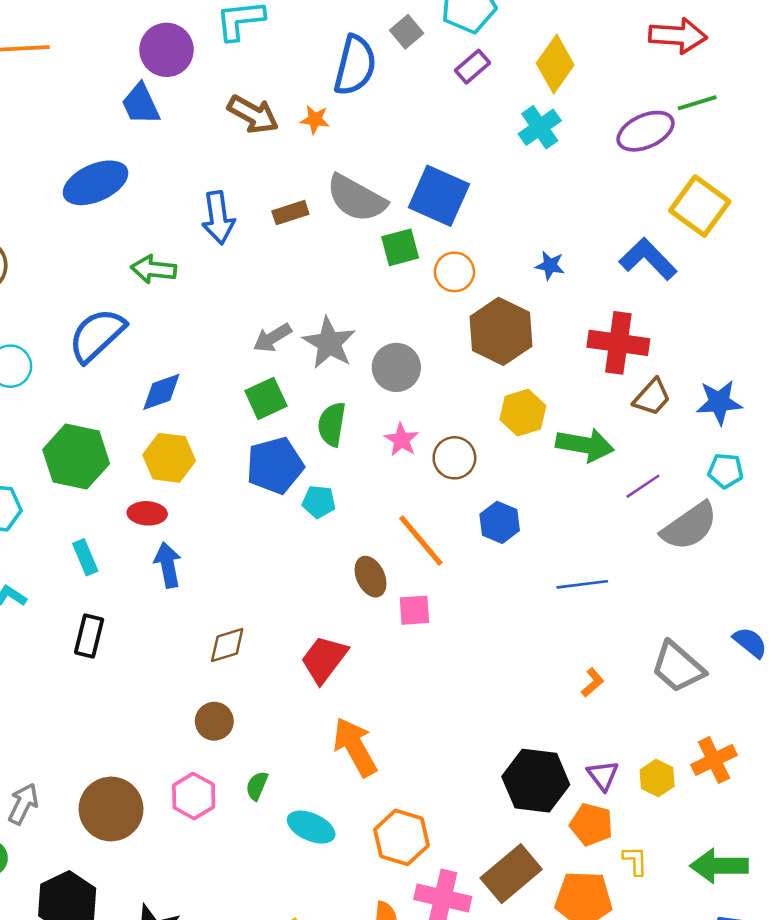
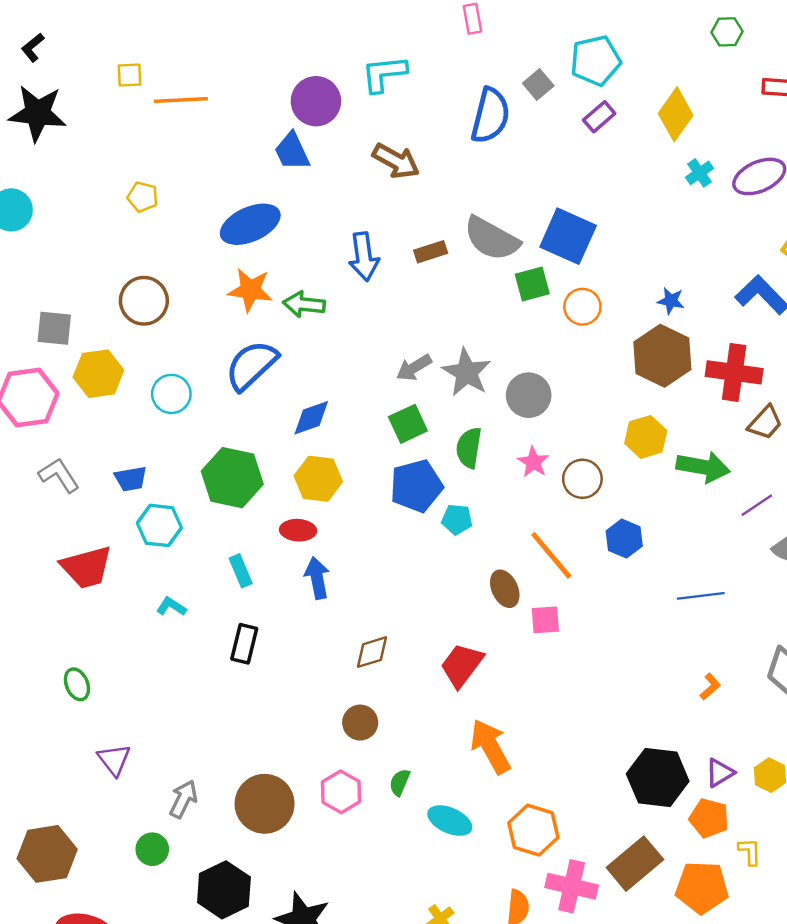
orange star: (315, 120) -> (250, 290), moved, size x1.6
cyan cross: (540, 127) -> (700, 173), moved, size x0.7
brown hexagon: (501, 331) -> (662, 356), moved
purple triangle: (603, 775) -> (720, 773), turned 36

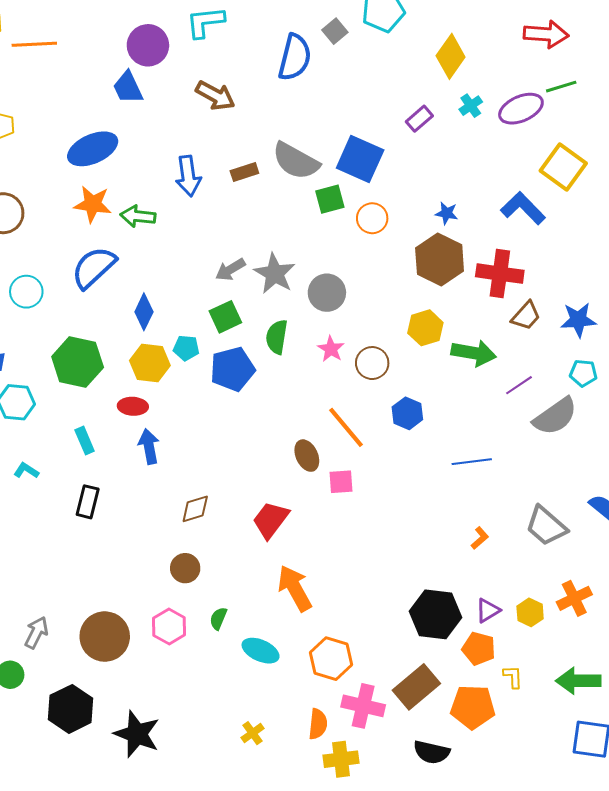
purple rectangle: (599, 117) -> (419, 119), moved
blue diamond: (311, 418) -> (144, 312), turned -45
cyan pentagon: (457, 519) -> (186, 348), moved

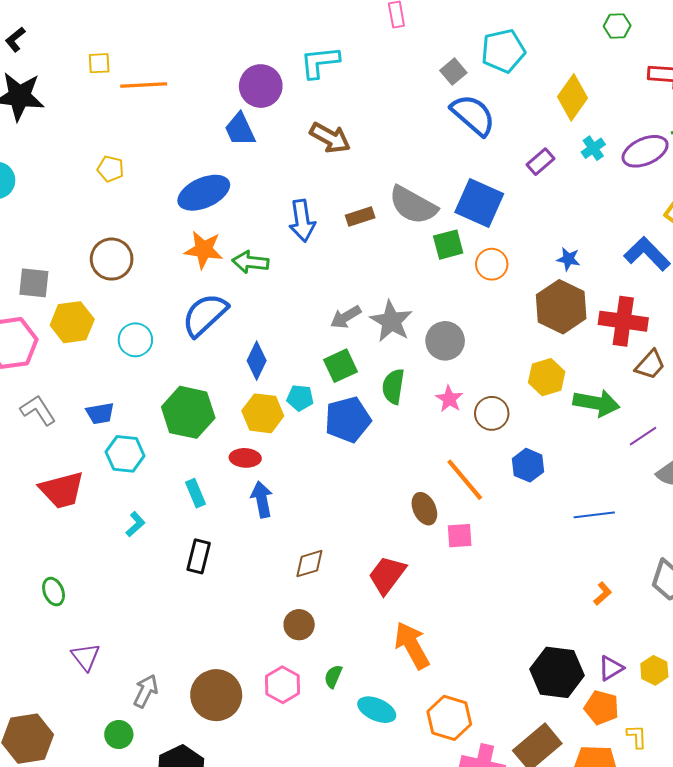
blue semicircle: (295, 57) -> (473, 115), moved, turned -63
cyan L-shape: (26, 471) -> (135, 524), turned 105

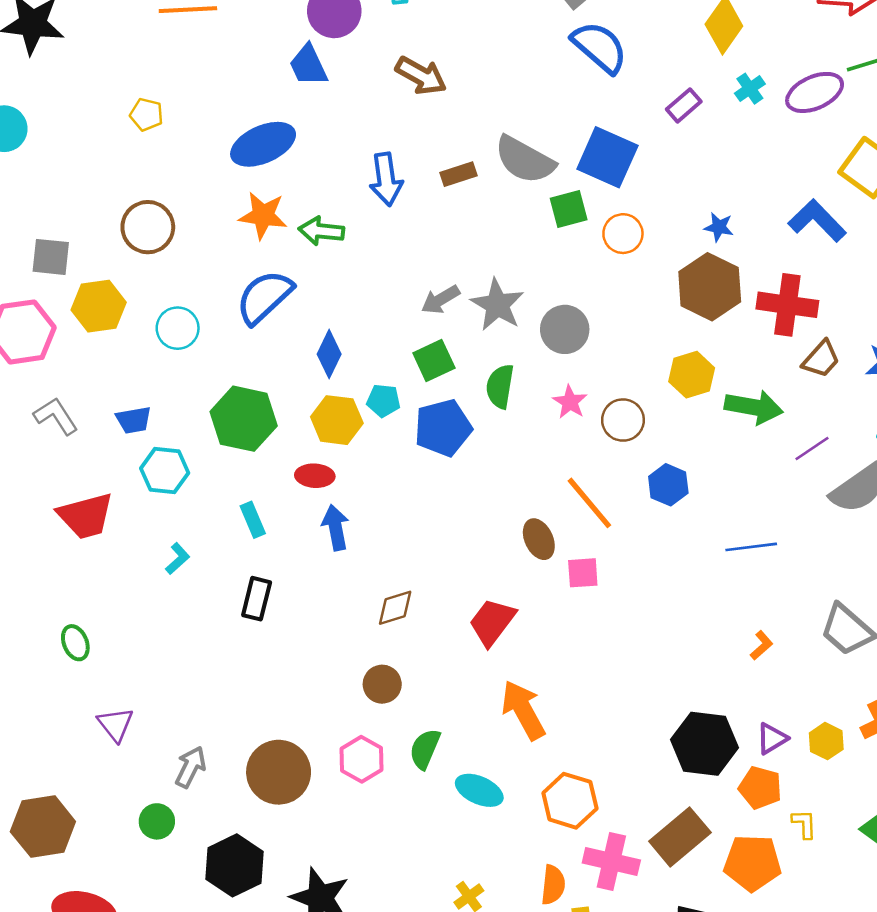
green semicircle: (333, 676) -> (425, 749), size x1.4

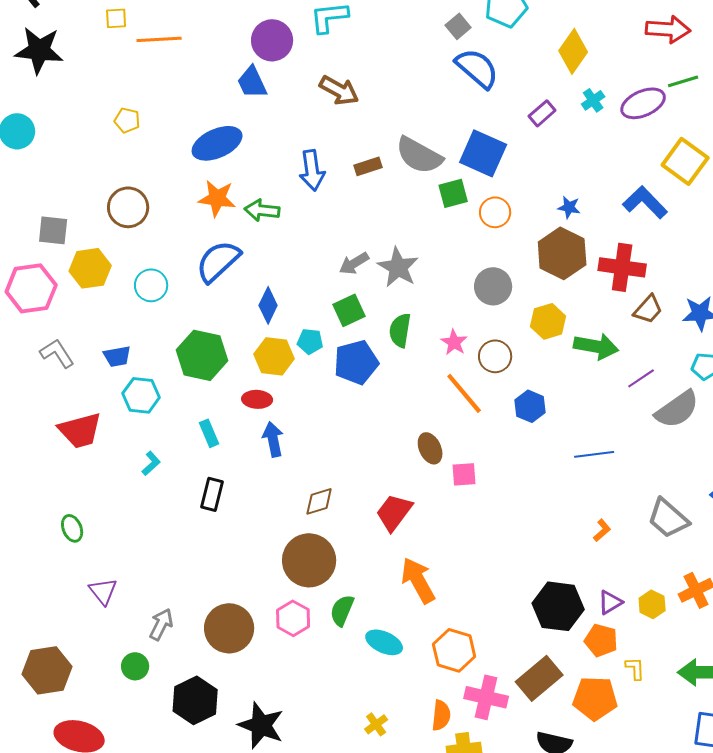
gray circle: (565, 329) -> (493, 286), moved
orange line: (589, 503) -> (464, 393), moved
brown circle: (382, 684) -> (309, 560), size x1.8

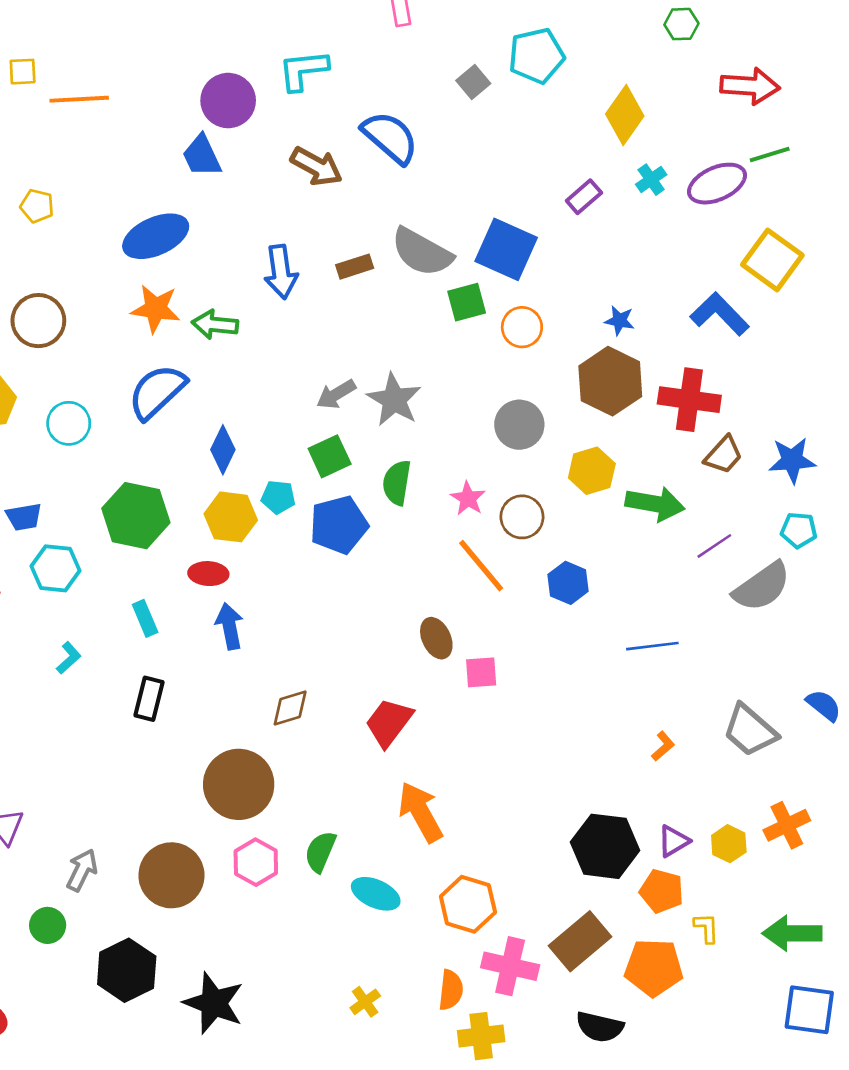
blue semicircle: (477, 68) -> (390, 137), moved
brown circle: (309, 560) -> (239, 784), moved

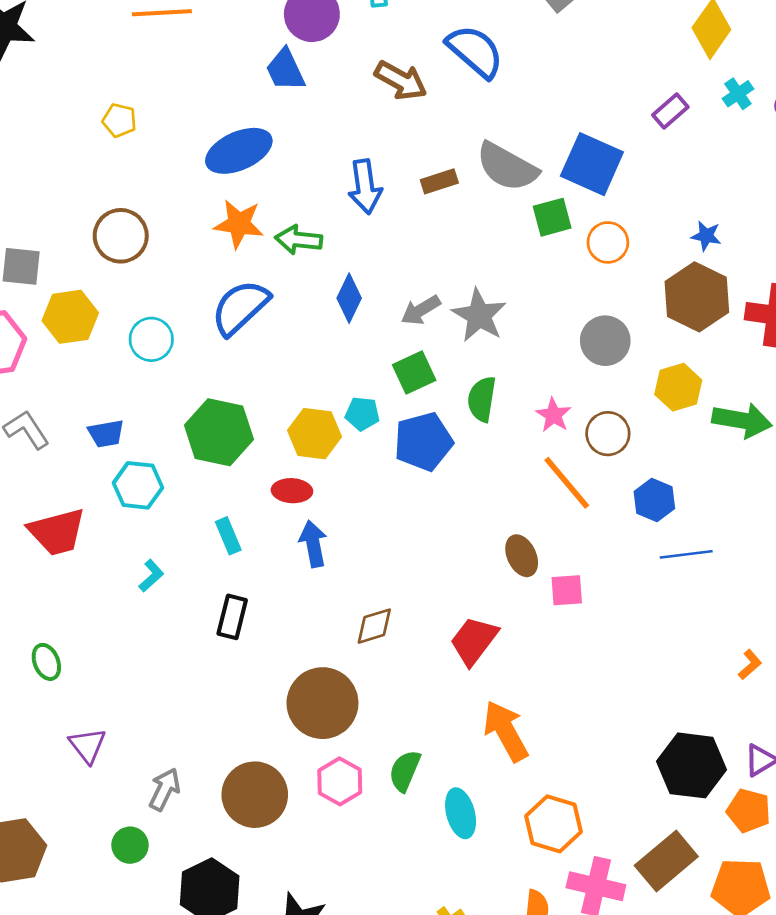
blue diamond: (223, 450) -> (349, 298), moved
blue line: (652, 646) -> (686, 554), moved
cyan ellipse: (376, 894) -> (461, 813), turned 51

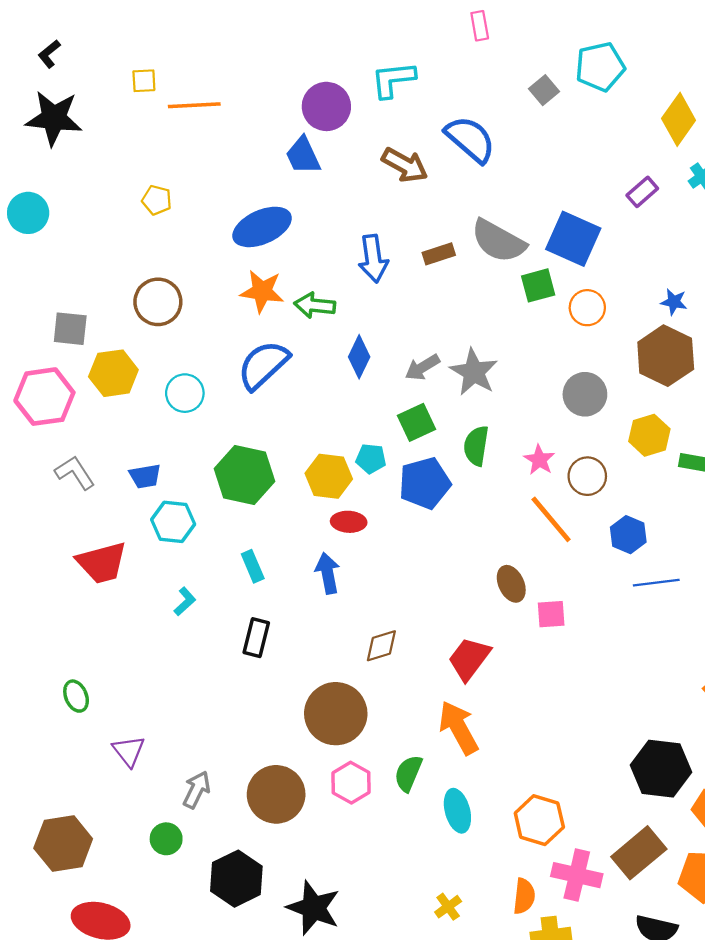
red ellipse: (292, 491) -> (349, 522), moved
green ellipse: (46, 662) -> (76, 696), moved
orange arrow: (506, 731) -> (459, 728), moved

